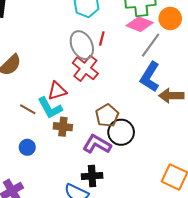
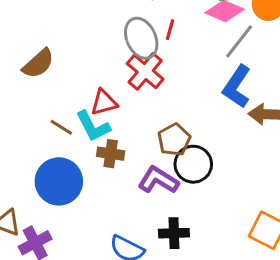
blue circle: (27, 147) -> (59, 181), size x2.0
black cross: (92, 176) -> (174, 233), moved

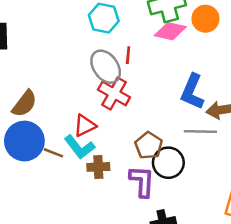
gray line: (239, 41) -> (200, 132), moved, turned 64
purple L-shape: (158, 180) -> (142, 181), turned 72
blue circle: (59, 181) -> (24, 141), moved

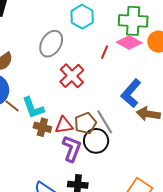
red line: (128, 55) -> (104, 52), moved
gray ellipse: (106, 67) -> (51, 44), moved, turned 48
red triangle: (85, 126) -> (64, 125), moved
gray line: (200, 132) -> (105, 122), moved, turned 40

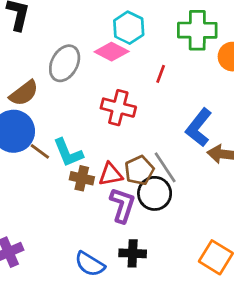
pink diamond: (129, 42) -> (112, 52), moved
gray ellipse: (51, 44) -> (65, 63), moved
red cross: (72, 76) -> (118, 108), turned -30

